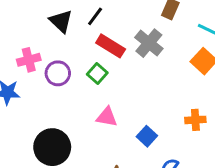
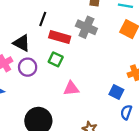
black triangle: (61, 21) -> (22, 43), moved
blue square: (147, 136) -> (116, 92), moved

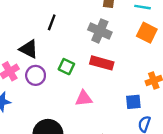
red rectangle: (60, 37) -> (102, 63), moved
blue square: (116, 92) -> (133, 102), turned -32

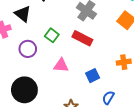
purple circle: (36, 75) -> (28, 49), moved
blue square: (133, 102) -> (93, 76), moved, turned -32

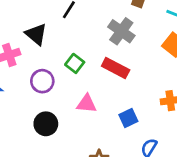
black circle: (24, 90) -> (46, 124), moved, size x0.7

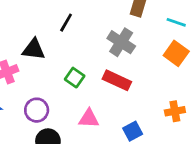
black triangle: (36, 34) -> (34, 49), turned -30
purple circle: (42, 81) -> (37, 110), moved

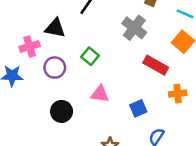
red rectangle: (117, 80) -> (156, 65), moved
purple circle: (37, 110) -> (55, 68), moved

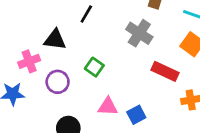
blue square: (138, 108) -> (136, 115), moved

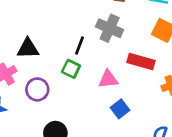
black line: (86, 14) -> (79, 46), moved
pink triangle: (108, 106) -> (108, 79), moved

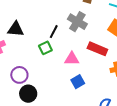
green square: (71, 69) -> (45, 48), turned 32
purple circle: (37, 89) -> (19, 75), moved

